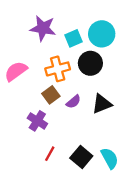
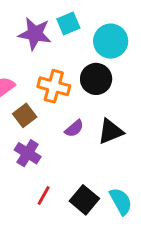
cyan square: (73, 38) -> (68, 24), moved
orange cross: (58, 69) -> (54, 86), turned 30
brown square: (51, 95) -> (25, 115), moved

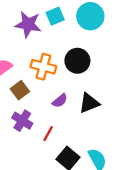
cyan circle: (111, 41) -> (90, 16), moved
red line: (44, 195) -> (48, 134), moved

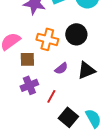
brown square: (20, 90) -> (27, 59), turned 35
purple cross: (22, 121) -> (29, 85), turned 36

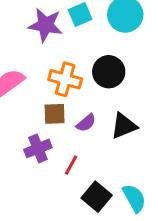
brown square: (27, 59) -> (55, 114), moved

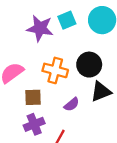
brown square: (55, 114) -> (33, 97), moved
black triangle: (124, 126) -> (101, 92), moved

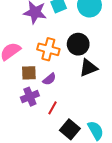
purple semicircle: (72, 104) -> (49, 79), moved

